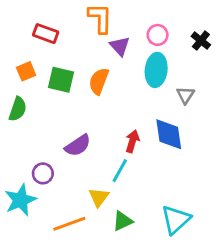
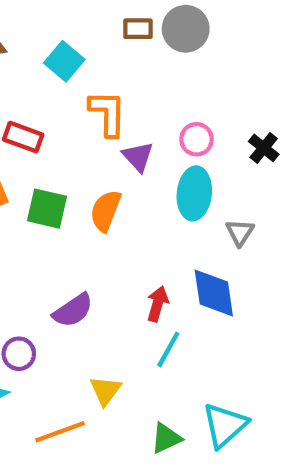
cyan line: (120, 171) -> (168, 349), moved
green triangle: (123, 221) -> (166, 438), moved

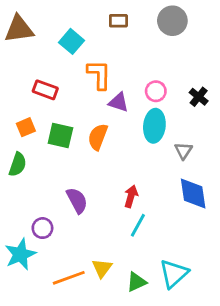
gray circle: (186, 29) -> (172, 21), moved
purple triangle: (138, 157) -> (118, 102), turned -30
blue diamond: (214, 293) -> (193, 193), moved
purple semicircle: (73, 310) -> (77, 200), turned -84
yellow triangle: (105, 391) -> (102, 268), moved

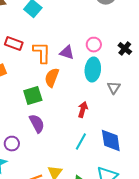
orange L-shape: (99, 75) -> (42, 53), moved
green square: (60, 135) -> (33, 96), moved, turned -30
blue diamond: (193, 193) -> (111, 141), moved
red arrow: (131, 196) -> (83, 110), moved

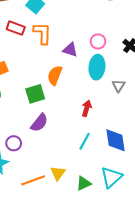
red rectangle: (14, 44) -> (16, 28), moved
orange L-shape: (42, 53) -> (42, 33), moved
purple semicircle: (37, 124) -> (39, 123), turned 66

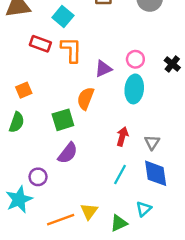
purple triangle: (70, 50) -> (103, 69), turned -42
gray triangle: (119, 86) -> (152, 142), moved
cyan triangle: (111, 177) -> (144, 209), moved, size x0.6

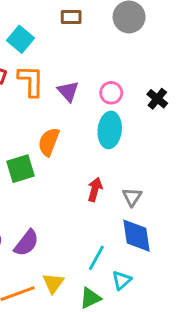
purple triangle: (103, 69) -> (68, 91), moved, turned -48
purple semicircle: (68, 153) -> (26, 243), moved
cyan line: (120, 174) -> (96, 258), moved

